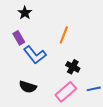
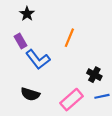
black cross: (73, 67) -> (94, 75), moved

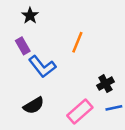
black cross: (94, 75) -> (105, 84), turned 32
black semicircle: (30, 94) -> (34, 105), turned -48

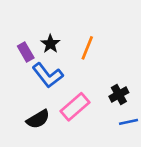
black star: (30, 16) -> (50, 44), moved
pink rectangle: (80, 112) -> (75, 107), moved

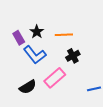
orange line: (87, 48) -> (64, 35), turned 66
black cross: (119, 94) -> (73, 56), moved

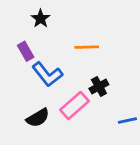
black star: (37, 32) -> (41, 19), moved
black cross: (73, 56) -> (99, 87), moved

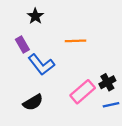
black cross: (99, 87) -> (107, 82), moved
pink rectangle: (74, 106) -> (83, 92), moved

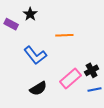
purple rectangle: (22, 44) -> (11, 24), moved, turned -32
black semicircle: (33, 102) -> (38, 89), moved

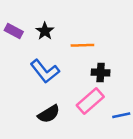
black star: (30, 14) -> (45, 31), moved
black cross: (92, 70) -> (101, 72), moved, turned 32

